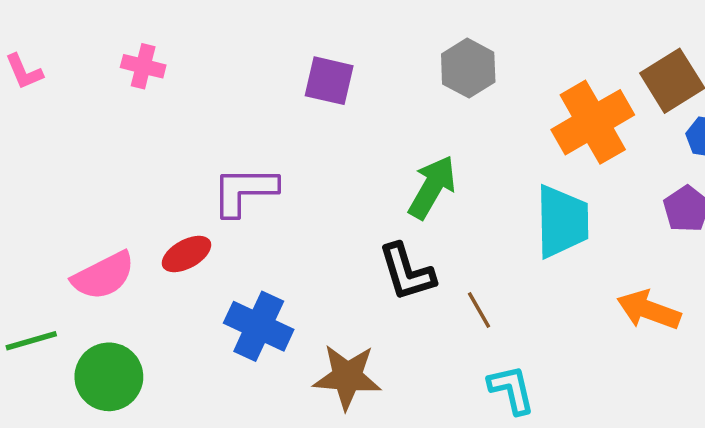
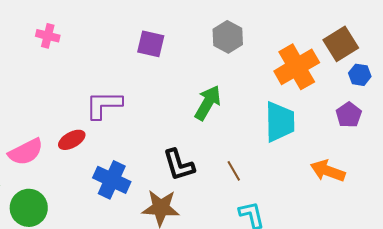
black L-shape: (407, 272) -> (179, 165), moved

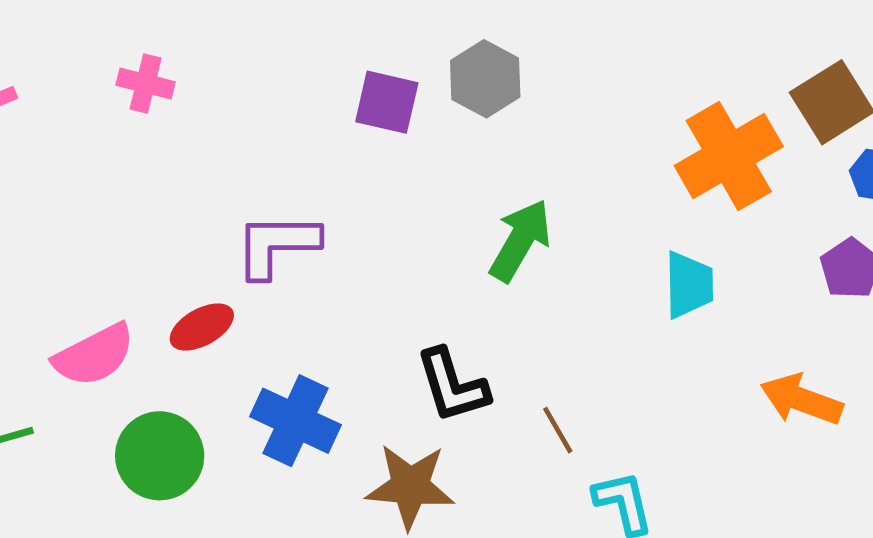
gray hexagon: (228, 37) -> (485, 79), moved
cyan trapezoid: (280, 122) -> (689, 285), size x0.7
brown line: (234, 171) -> (558, 430), moved
green circle: (29, 208) -> (160, 456), moved

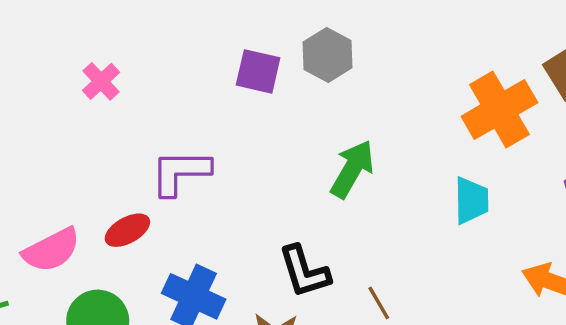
pink cross: (146, 83) -> (101, 81), moved, turned 33

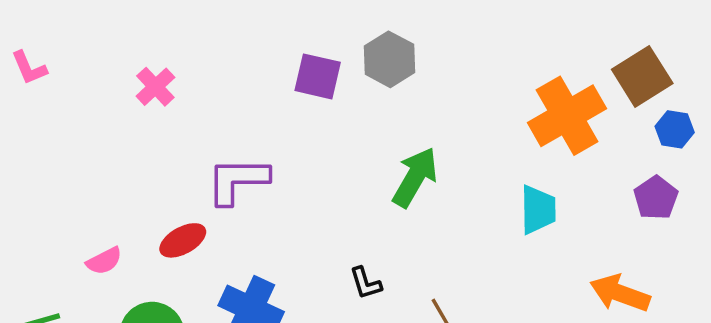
pink semicircle: (51, 250) -> (104, 261), size x0.6
black L-shape: (304, 272) -> (365, 283), size x0.6

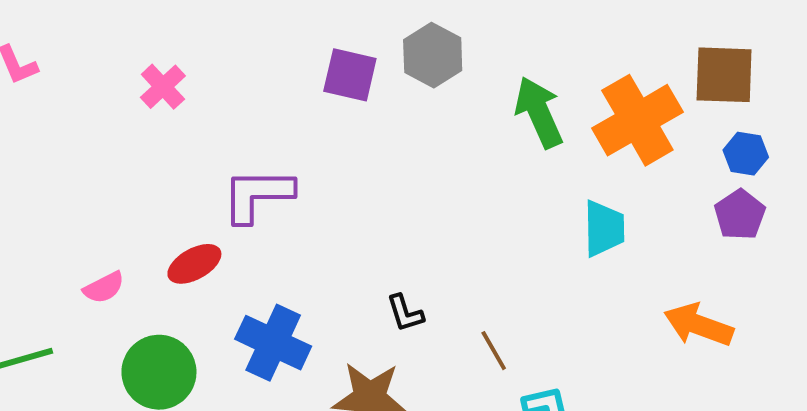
brown square: (642, 76) -> (724, 75), turned 34
blue hexagon: (675, 129) -> (746, 154), moved
green arrow: (415, 177) -> (539, 112), moved, turned -54

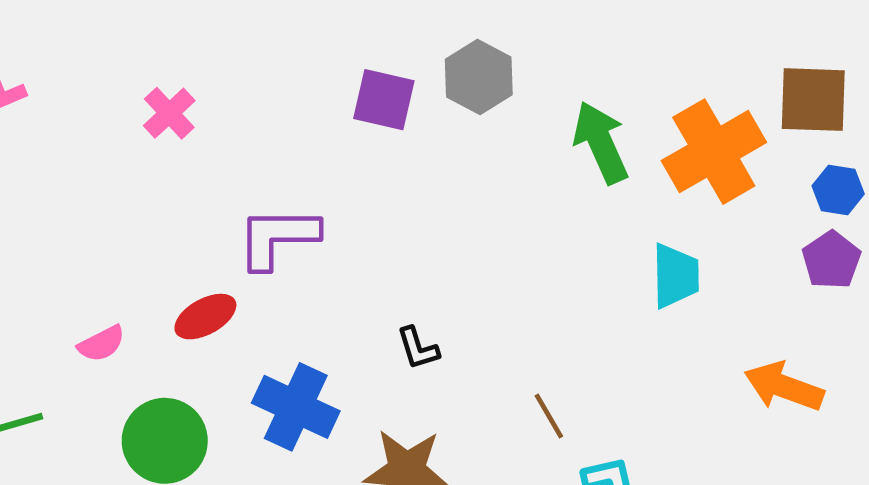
black L-shape: (405, 313) -> (418, 348), moved

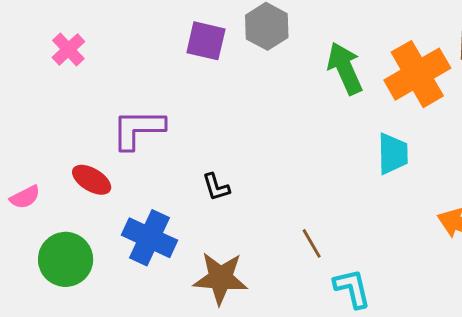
red ellipse: (205, 317) -> (92, 180), turned 60
black L-shape: (418, 348) -> (216, 187), moved

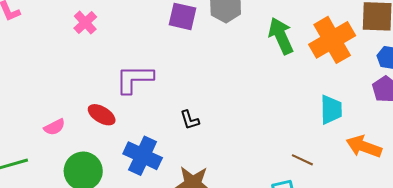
cyan trapezoid: (393, 154) -> (331, 110), moved
brown line: (312, 243) -> (302, 160), moved, turned -35

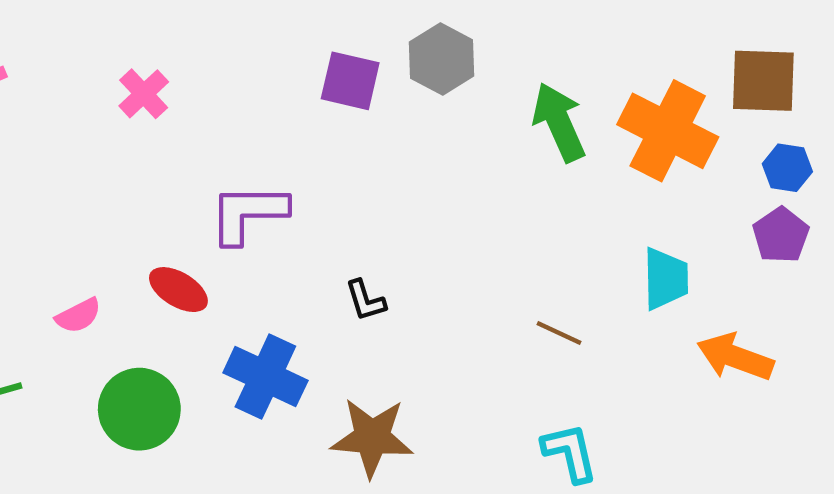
orange cross: (332, 40) -> (668, 131), turned -33
brown line: (302, 160) -> (559, 333), moved

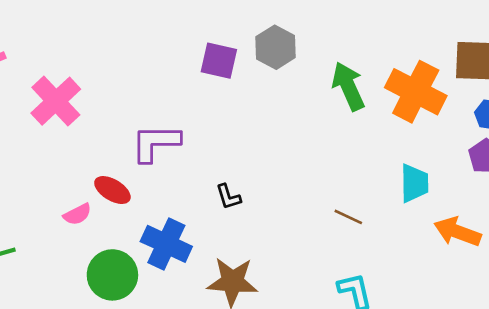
pink cross: (144, 94) -> (56, 101), moved, size x1.6
pink semicircle: (78, 316) -> (77, 214), moved
green circle: (139, 409) -> (112, 275), moved

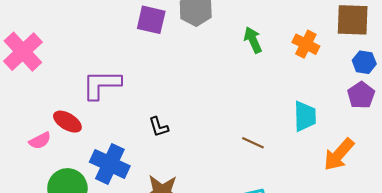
green arrow: (348, 86) -> (253, 40), size x0.7
orange cross: (416, 92) -> (306, 44), size x0.6
orange arrow: (457, 232) -> (339, 154), turned -69

